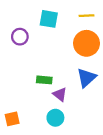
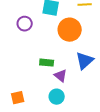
orange circle: (86, 43) -> (70, 30), moved

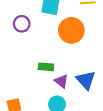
blue triangle: (85, 61) -> (86, 80), moved, turned -30

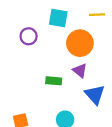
purple triangle: (61, 81) -> (80, 71), moved

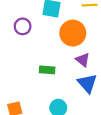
purple triangle: (80, 71) -> (83, 60), moved

